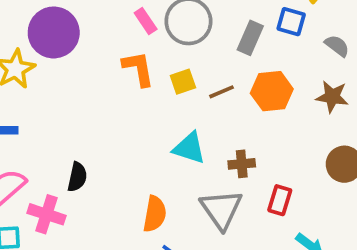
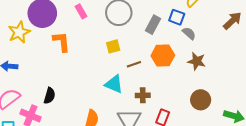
pink rectangle: (146, 21) -> (81, 11), moved
gray semicircle: (337, 46) -> (189, 33), moved
orange L-shape: (138, 69) -> (62, 42), moved
brown line: (222, 92) -> (134, 64), moved

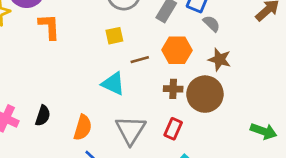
brown cross: (143, 95) -> (173, 89), moved
black semicircle: (49, 96) -> (43, 116), moved
brown circle: (201, 100) -> (205, 94), moved, size x1.4

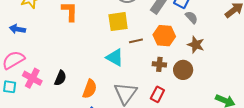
yellow square: (114, 36) -> (118, 22), size x1.5
brown circle: (205, 94) -> (183, 70), size x0.7

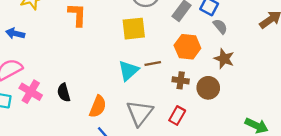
brown line: (136, 41) -> (153, 63), moved
cyan triangle: (115, 57) -> (128, 71), turned 48
black semicircle: (60, 78) -> (64, 93), turned 140

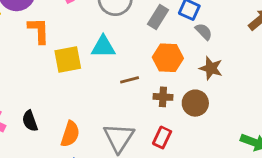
yellow square: (134, 29) -> (68, 60), moved
cyan triangle: (128, 71) -> (103, 47), moved, turned 45

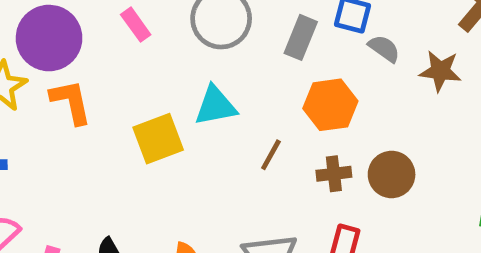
orange L-shape: (39, 31) -> (71, 102), moved
brown star: (211, 68) -> (440, 71), moved
brown line: (130, 80) -> (271, 155), turned -36

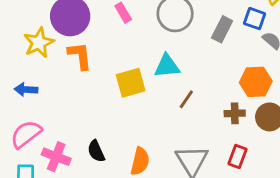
orange hexagon: (330, 105) -> (256, 82), moved
brown line: (271, 155) -> (186, 99), moved

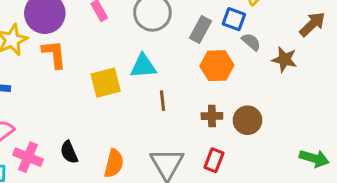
orange hexagon: (256, 82) -> (217, 66), moved
brown line: (186, 99) -> (162, 101), turned -42

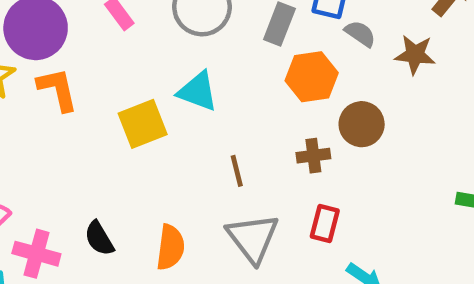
cyan triangle: (143, 66) -> (198, 91), turned 32
brown line: (162, 101) -> (237, 171), moved
brown circle: (248, 120) -> (362, 124), moved

